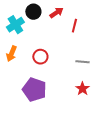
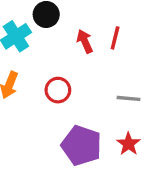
red arrow: (56, 13) -> (85, 41), moved, turned -80
purple pentagon: (34, 90) -> (81, 145), moved

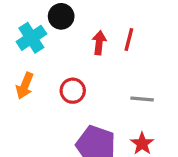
red arrow: (85, 41) -> (99, 43), turned 30

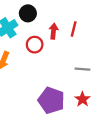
red circle: (73, 91) -> (35, 45), moved

